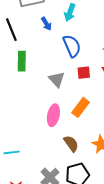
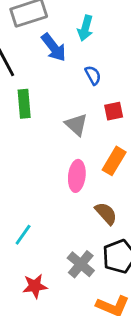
blue arrow: (46, 24) -> (54, 47), size x1.5
blue semicircle: (72, 46) -> (93, 75), size x0.6
cyan line: (12, 152) -> (23, 235), turned -42

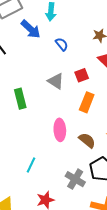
green rectangle: (24, 104) -> (20, 99), moved
red square: (114, 111) -> (82, 75), moved
pink ellipse: (77, 176) -> (60, 130), moved

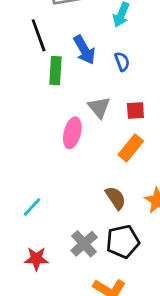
blue arrow: (31, 29) -> (84, 50), moved
green rectangle: (20, 99) -> (55, 71), moved
pink ellipse: (60, 130) -> (72, 133), moved

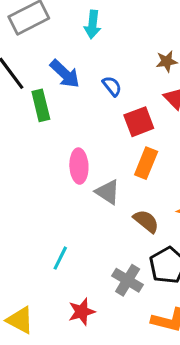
blue semicircle: (122, 62) -> (112, 86), moved
gray triangle: (99, 107) -> (108, 192), moved
red square: (135, 110) -> (139, 122), size x1.4

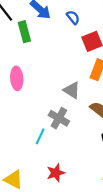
pink ellipse: (79, 166) -> (17, 78), moved
gray cross: (128, 280) -> (59, 118), moved

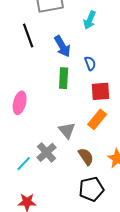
green rectangle: (24, 32) -> (64, 78), moved

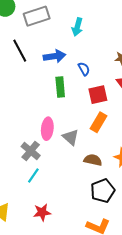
blue arrow: (62, 46) -> (54, 56), turned -60
pink ellipse: (20, 103) -> (47, 129), moved
gray cross: (47, 152) -> (31, 151), moved
brown semicircle: (86, 157) -> (93, 160), turned -36

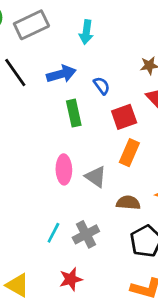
gray cross: (31, 151) -> (86, 234), moved, turned 30

